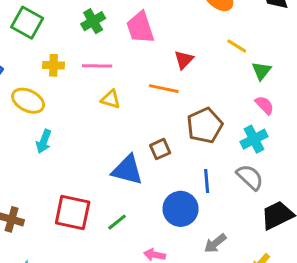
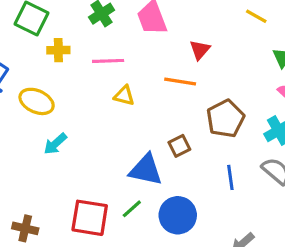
yellow line: (237, 46) -> (256, 16), moved
yellow cross: (53, 65) -> (58, 50), moved
cyan arrow: (44, 141) -> (55, 144), turned 30
blue circle: (181, 209) -> (178, 215), moved
green line: (117, 222) -> (132, 209), moved

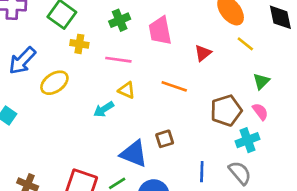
red triangle: (200, 50) -> (203, 53), moved
yellow ellipse: (37, 101) -> (54, 83), turned -68
brown pentagon: (225, 119) -> (226, 110), moved
cyan arrow: (55, 144) -> (104, 109), moved

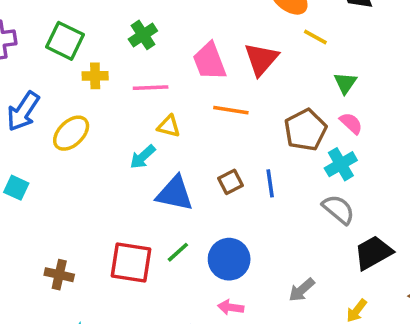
pink trapezoid: (160, 31) -> (209, 61), moved
red triangle: (203, 53) -> (261, 59), size x1.5
blue triangle: (134, 154) -> (175, 193), moved
blue line: (202, 172) -> (270, 183), moved

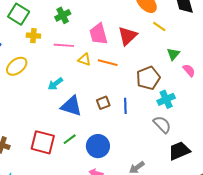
pink semicircle: (351, 123) -> (189, 70), moved
yellow triangle: (169, 126) -> (84, 60), moved

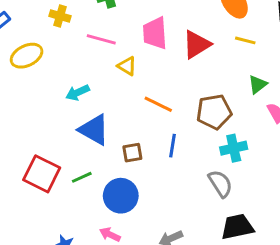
yellow line: (159, 27) -> (245, 40), turned -32
orange line: (108, 63) -> (158, 104), moved
brown square: (103, 103) -> (132, 153), moved

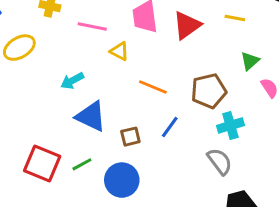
blue line: (172, 146) -> (170, 127), turned 30

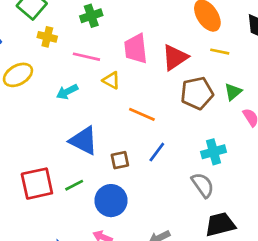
cyan arrow: (72, 81) -> (67, 92), moved
brown pentagon: (209, 91) -> (197, 93), moved
red square: (42, 163) -> (37, 184), turned -36

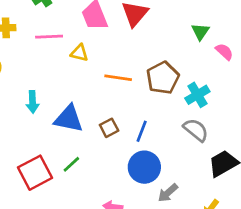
cyan arrow: (67, 92) -> (33, 102), moved, turned -50
brown pentagon: (197, 93) -> (163, 78), moved
blue line: (157, 152) -> (142, 131), moved
blue circle: (111, 201) -> (144, 167), moved

